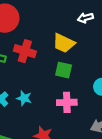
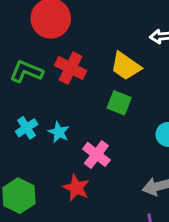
pink cross: (67, 102) -> (96, 154), moved, turned 30

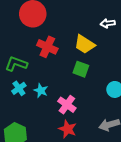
green L-shape: (26, 71) -> (16, 64), moved
red star: (76, 188) -> (68, 129), moved

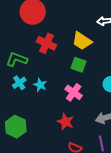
pink cross: (67, 105) -> (74, 92), moved

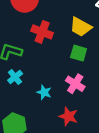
cyan star: (40, 85) -> (44, 92), moved

